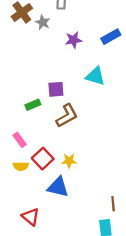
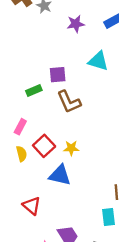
brown L-shape: (67, 116) -> (69, 102), turned 95
pink rectangle: (20, 140) -> (20, 127), turned 64
yellow semicircle: (21, 166) -> (21, 154), turned -104

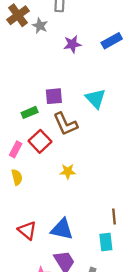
cyan triangle: (98, 61) -> (95, 99), moved, turned 30
red square: (44, 146) -> (40, 141), moved
blue triangle: (60, 175) -> (62, 229), moved

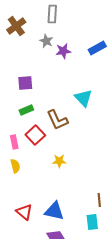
gray star: (40, 26) -> (46, 41), moved
purple square: (54, 96) -> (25, 83), moved
pink rectangle: (16, 149) -> (14, 142), turned -40

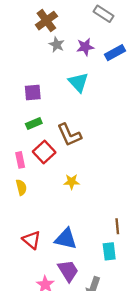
gray rectangle: (52, 14) -> (104, 14), moved, turned -60
brown cross: (16, 26) -> (46, 21), moved
purple star: (63, 51) -> (85, 47), moved
cyan triangle: (83, 98) -> (78, 82), moved

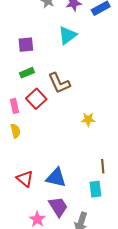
cyan triangle: (78, 82) -> (67, 35), turned 36
yellow star: (72, 182) -> (88, 119), moved

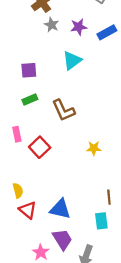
red square: (36, 99) -> (40, 147), moved
yellow semicircle: (15, 131) -> (18, 191), moved

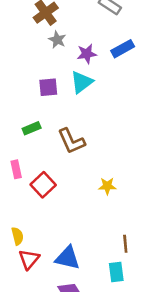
purple star: (79, 27) -> (87, 54), moved
purple square: (29, 70) -> (48, 87), moved
red triangle: (28, 210) -> (29, 259), turned 30

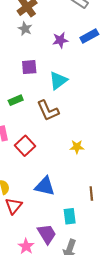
gray star: (57, 40) -> (25, 29), moved
cyan triangle: (82, 82) -> (58, 81), moved
blue triangle: (67, 258) -> (45, 186), moved
cyan rectangle: (116, 272) -> (70, 216), moved

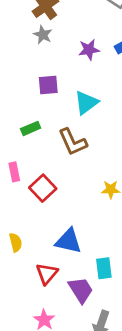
red triangle: (14, 206) -> (47, 274), moved
cyan rectangle: (70, 216) -> (104, 268), moved
purple trapezoid: (47, 234) -> (81, 290), moved

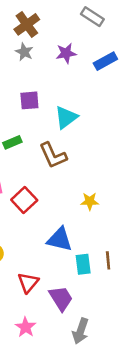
purple star: (89, 50) -> (66, 53), moved
blue triangle: (69, 241) -> (60, 239), moved
cyan rectangle: (104, 268) -> (83, 264), moved

